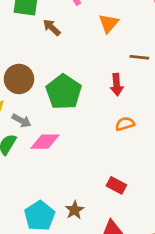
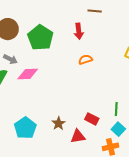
red rectangle: (116, 185) -> (92, 119), moved
brown star: (75, 210) -> (59, 123), moved

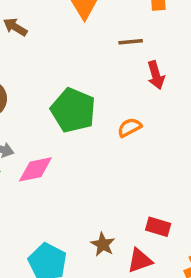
red arrow: (79, 31) -> (156, 75), moved
green pentagon: (40, 38) -> (73, 110), moved

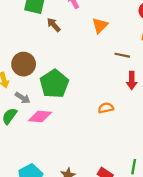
green pentagon: (73, 110) -> (54, 84), moved

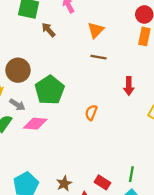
brown line: (122, 55) -> (99, 57), moved
orange semicircle: (106, 108) -> (91, 113), moved, turned -56

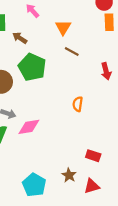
brown line: (99, 57) -> (72, 52), turned 32
green pentagon: (50, 90) -> (32, 67), moved
red rectangle: (102, 182) -> (93, 156), moved

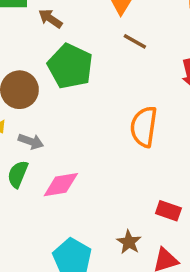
orange semicircle: (78, 104) -> (144, 127), size x1.6
pink diamond: (29, 127) -> (61, 185), moved

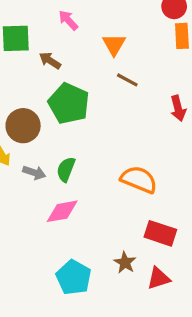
orange semicircle: (144, 127) -> (139, 180), moved, turned 105
green semicircle: (18, 174) -> (66, 169), moved
red rectangle: (168, 211) -> (160, 233), size x1.4

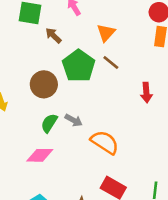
green pentagon: (69, 103) -> (79, 66), moved
brown circle: (23, 126) -> (44, 84), moved
gray arrow: (34, 173) -> (74, 120), moved

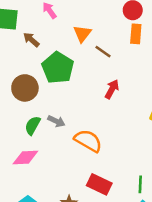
brown line: (111, 63) -> (103, 52), moved
red arrow: (146, 93) -> (112, 89), moved, turned -144

